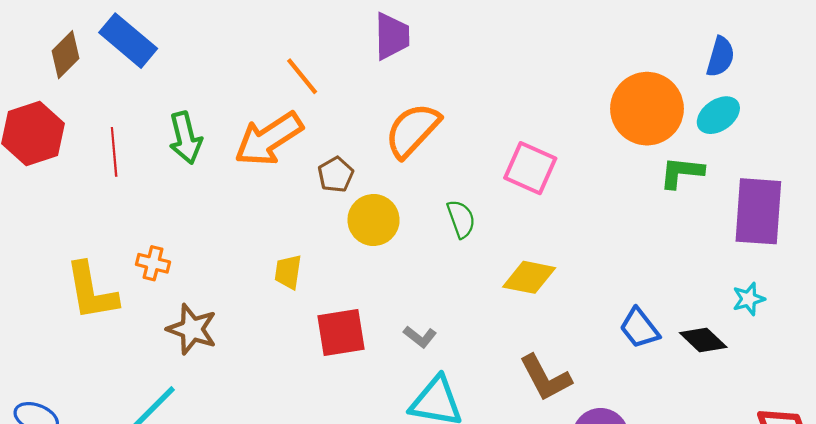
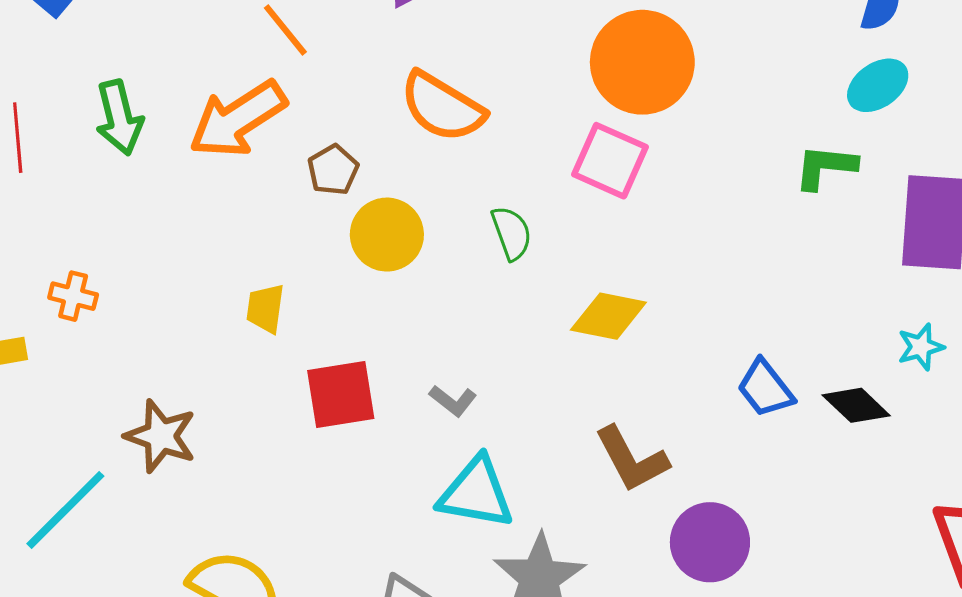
orange circle: (647, 109) -> (642, 62), moved
orange semicircle: (412, 130) -> (442, 107), turned -102
brown star: (192, 329) -> (161, 436), moved

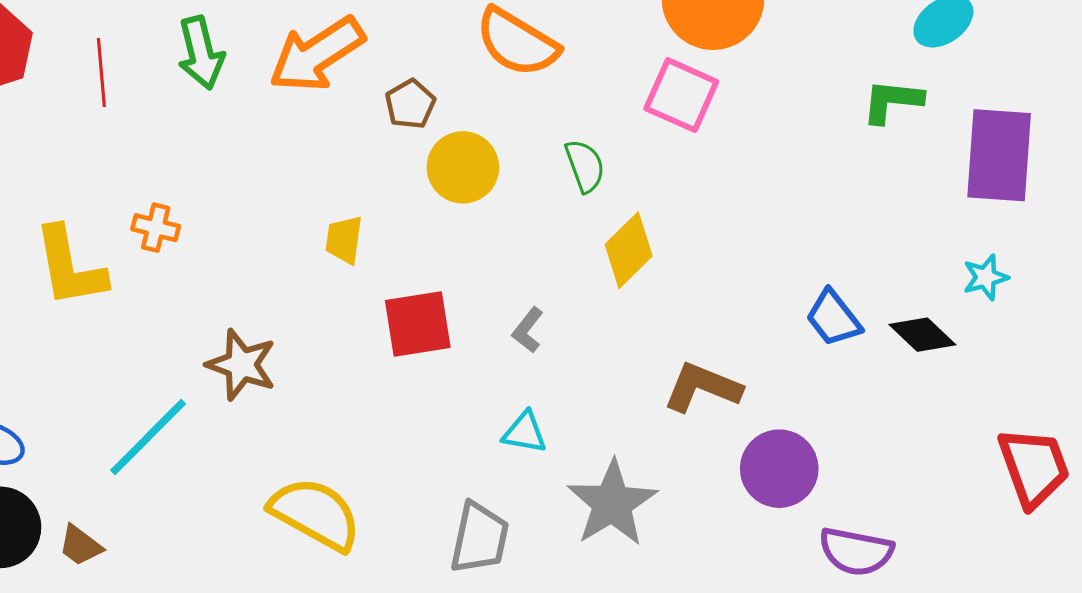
yellow diamond: (608, 316) -> (629, 250), moved, turned -56
gray L-shape: (453, 401) -> (528, 330), turned 90
brown L-shape: (632, 459) -> (702, 387), turned 140
cyan triangle: (476, 493) -> (525, 432), moved, size x0.6

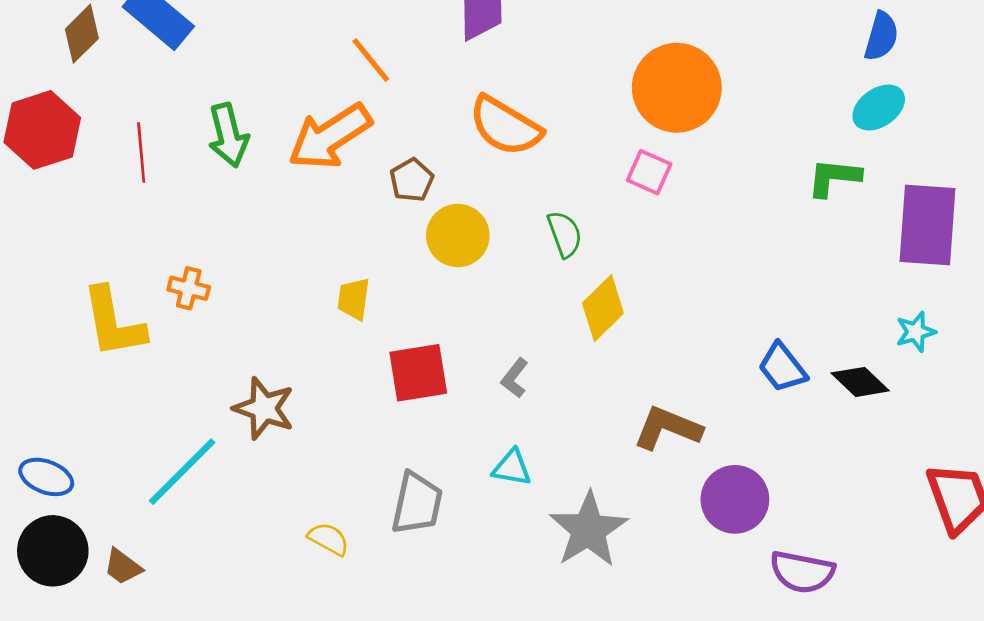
pink square: (681, 95) -> (649, 172), size x0.7
yellow semicircle: (315, 514) -> (329, 539), size x0.5
gray trapezoid: (479, 538) -> (417, 503), moved

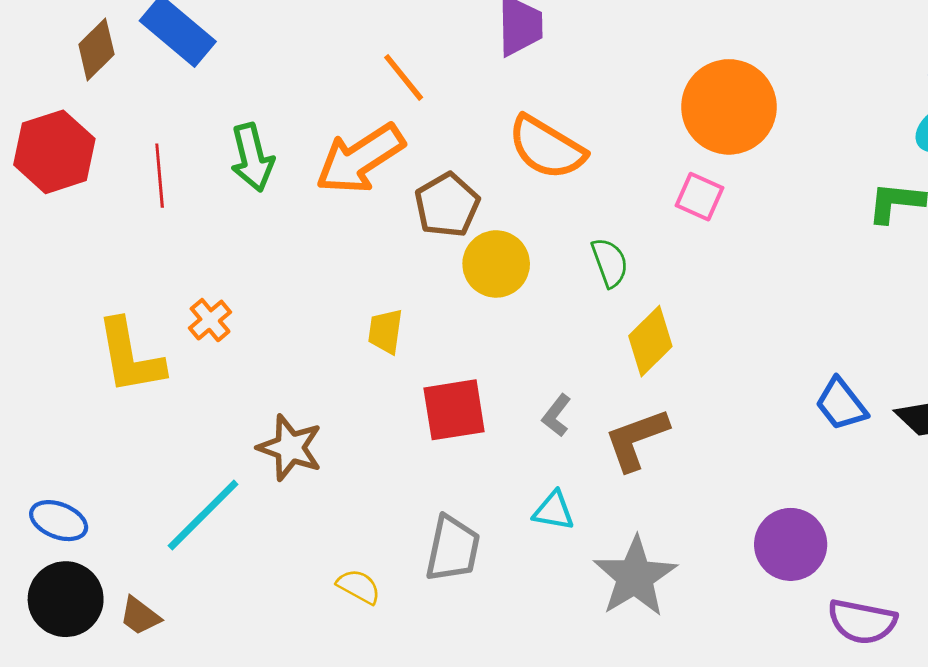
brown pentagon: (412, 180) -> (447, 205), size x1.4
orange cross: (189, 288) -> (210, 320), turned 36
brown L-shape: (668, 428) -> (636, 439), moved, turned -42

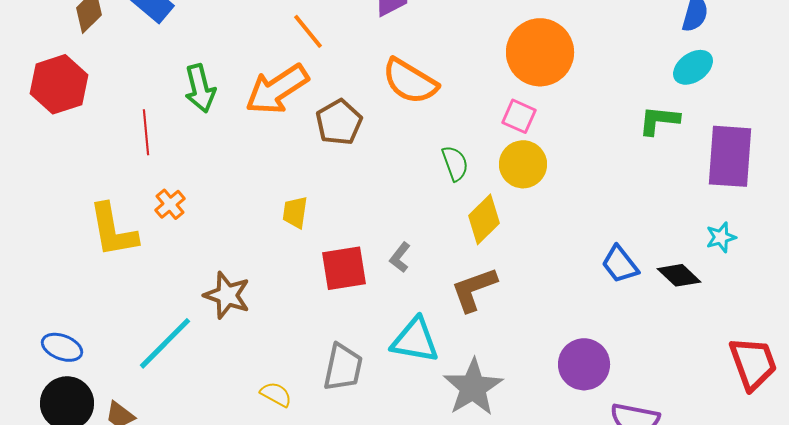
red line: (160, 176) -> (146, 132), moved
yellow circle: (496, 264) -> (523, 164), moved
gray L-shape: (556, 415) -> (400, 257), moved
cyan triangle: (554, 511) -> (415, 340), size x1.6

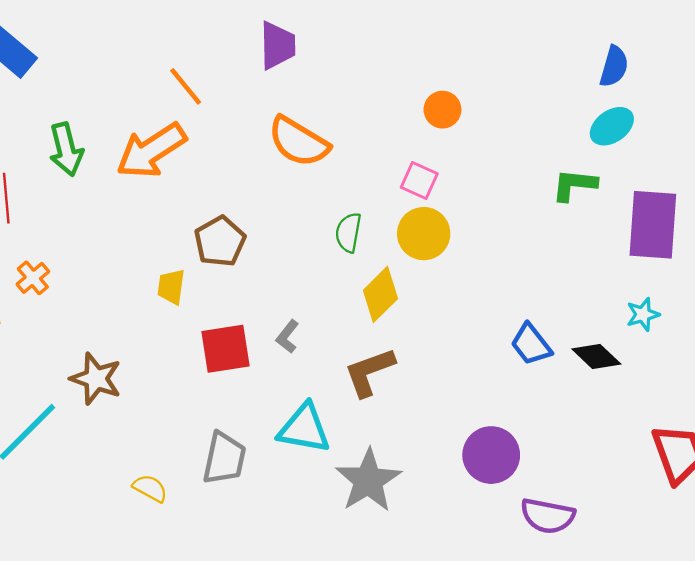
orange circle: (540, 52) -> (442, 110), size x0.5
brown pentagon: (339, 122) -> (220, 241), moved
green semicircle: (455, 163) -> (348, 232), turned -150

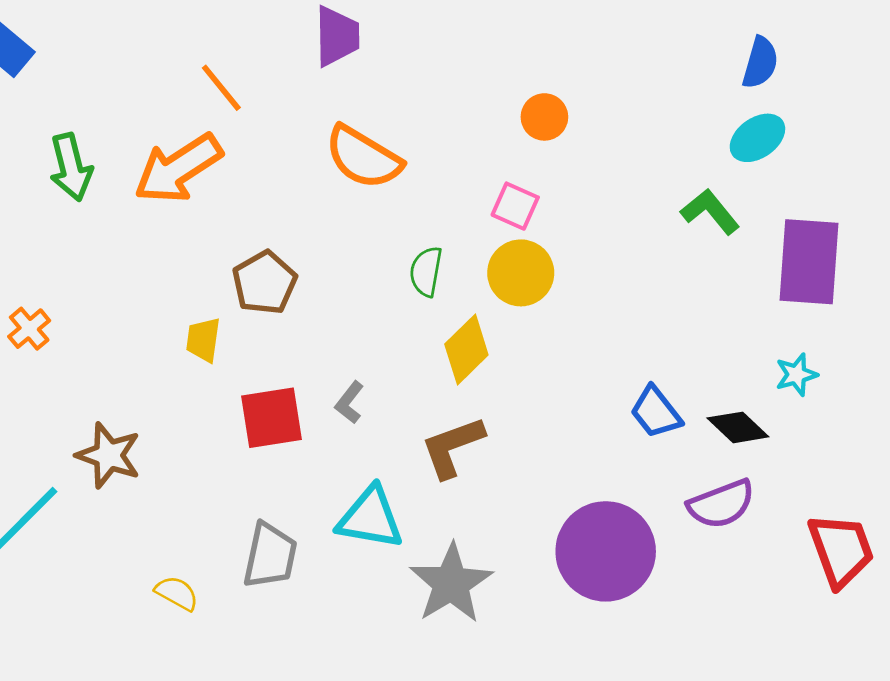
green L-shape: (574, 185) -> (710, 212), turned 45
purple circle: (491, 455) -> (606, 551), size x1.4
purple semicircle: (548, 516) -> (721, 504), moved, turned -32

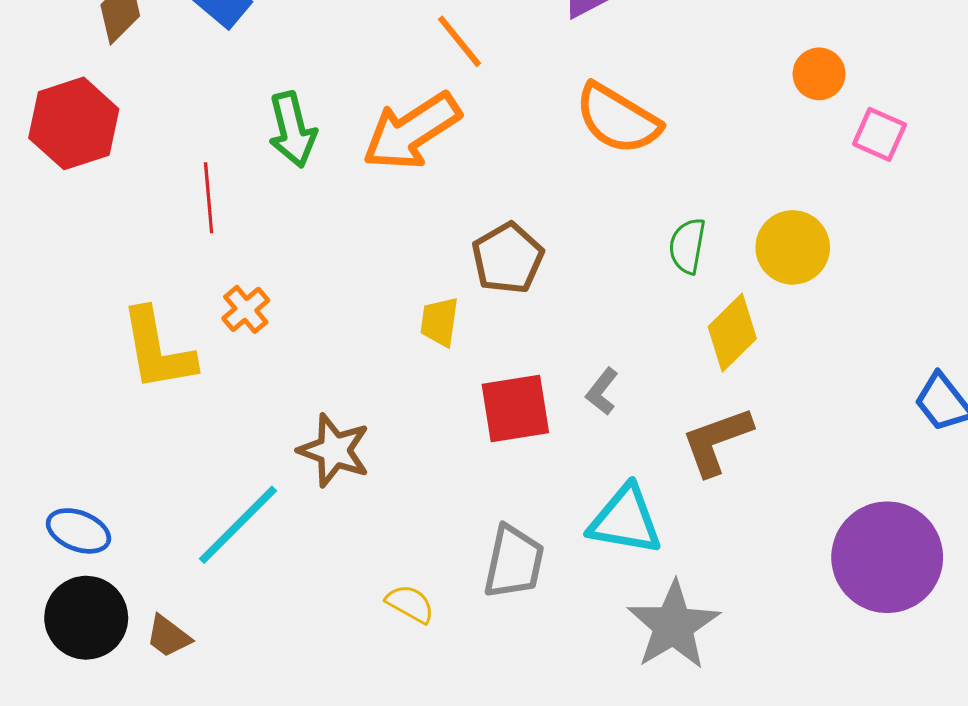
pink square: (515, 206) -> (879, 134), moved
gray star: (451, 583) -> (673, 625), moved

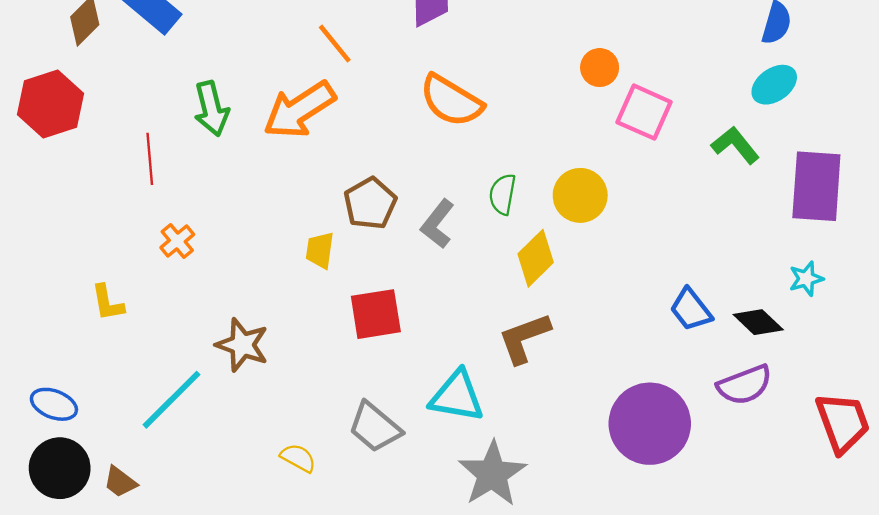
pink square: (879, 134) -> (644, 112), size x1.4
yellow L-shape: (157, 350) -> (108, 303), moved, size x0.6
gray L-shape: (602, 392) -> (437, 224), moved, size x1.4
gray trapezoid: (514, 562) -> (375, 427), turned 118

